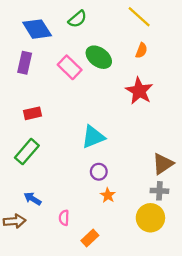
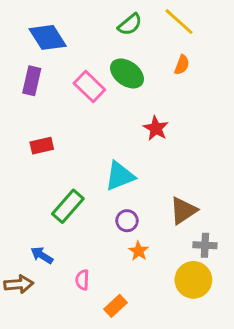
green semicircle: (77, 19) -> (130, 24), moved
red star: (139, 91) -> (156, 128), moved, size x0.7
green rectangle: (27, 152) -> (68, 206), moved
brown triangle: (163, 164) -> (183, 211), moved

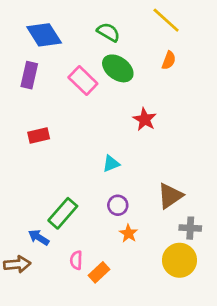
green semicircle: (130, 24) -> (108, 32), moved, turned -110
cyan triangle: (120, 176) -> (111, 164), size x0.6
green rectangle: (68, 206) -> (63, 213), moved
orange rectangle: (115, 306) -> (99, 272), moved

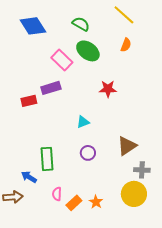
purple rectangle: (29, 75) -> (51, 88), moved, turned 60
red star: (145, 119) -> (108, 89), turned -30
green rectangle: (63, 213) -> (47, 159), turned -45
orange star: (129, 233) -> (96, 202), moved

